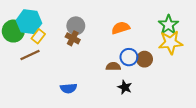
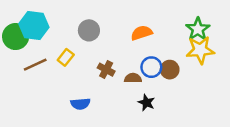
yellow rectangle: (38, 36) -> (66, 57), moved
brown cross: (73, 38) -> (106, 70), moved

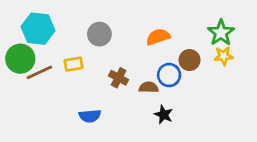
green circle: (16, 37) -> (20, 59), moved
yellow star: (200, 50) -> (224, 56), size x0.6
yellow rectangle: (66, 57) -> (74, 64), turned 42
brown circle: (170, 70) -> (190, 60), moved

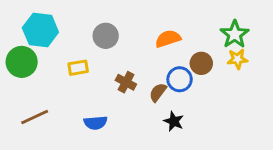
brown line: (39, 72) -> (35, 117), moved
brown semicircle: (149, 87) -> (158, 92), turned -54

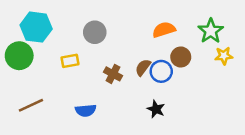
orange semicircle: (168, 39) -> (164, 30), moved
yellow star: (238, 59) -> (224, 56), moved
brown semicircle: (158, 92) -> (143, 67), moved

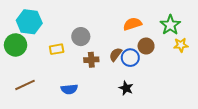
gray circle: (95, 32) -> (81, 37), moved
brown cross: (113, 74) -> (91, 60), turned -32

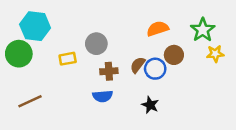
blue semicircle: (69, 89) -> (103, 96), moved

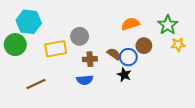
yellow rectangle: (68, 59) -> (56, 49), size x1.5
brown semicircle: (138, 65) -> (114, 54), turned 88
brown line: (30, 101) -> (36, 84), moved
black star: (150, 105) -> (124, 75), moved

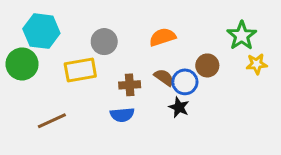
orange semicircle: (130, 24) -> (162, 37), moved
gray circle: (80, 36) -> (104, 42), moved

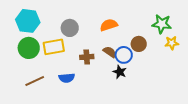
green star: (242, 36) -> (162, 24), turned -30
green circle: (22, 64) -> (29, 48), moved
blue semicircle: (122, 115) -> (67, 78), moved

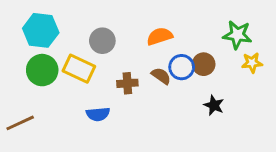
yellow rectangle: (54, 47) -> (79, 69), turned 35
blue circle: (124, 55) -> (182, 67), moved
black star: (120, 72) -> (214, 105), moved
brown line: (35, 81) -> (20, 123), moved

